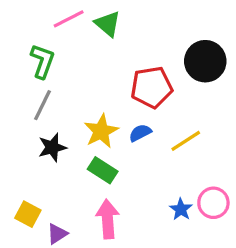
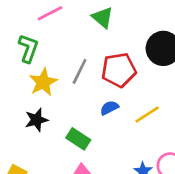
green triangle: (108, 24) -> (103, 17), moved
gray line: (42, 105) -> (80, 71), moved
yellow star: (101, 131) -> (43, 82), moved

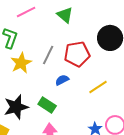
blue semicircle: (109, 108) -> (62, 80), moved
black star: (36, 120) -> (16, 107), moved, size x1.4

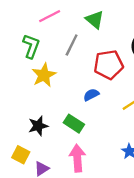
gray line: (48, 55) -> (72, 45), moved
black star: (16, 107) -> (38, 126), size x0.7

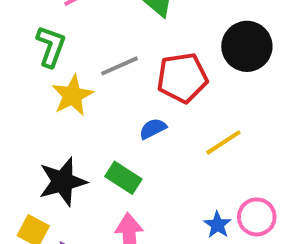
gray line: (72, 45) -> (119, 66), moved, turned 40
black star: (38, 126) -> (63, 182), size x1.4

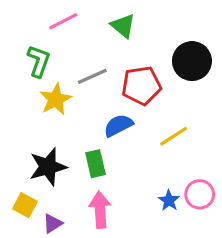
blue semicircle: (153, 129) -> (118, 125), size x1.4
green rectangle: (123, 178) -> (95, 164), turned 44

